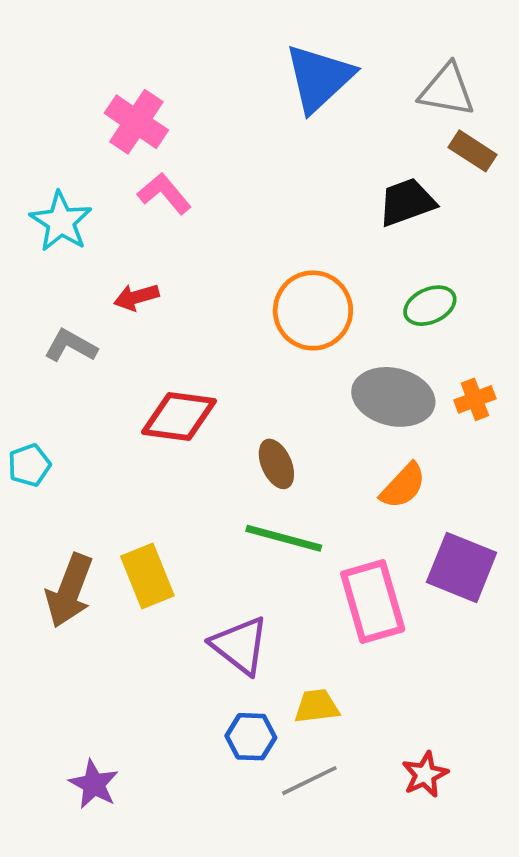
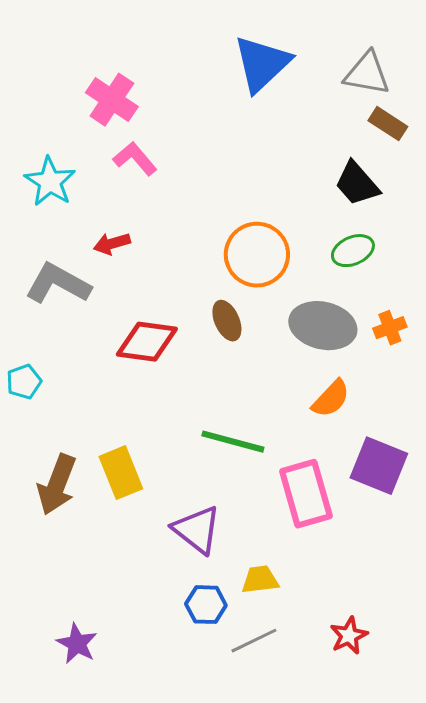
black trapezoid: (407, 202) -> (357, 184), moved, turned -111
gray L-shape: (71, 346) -> (58, 284), size x1.5
brown ellipse: (276, 464) -> (227, 321), moved

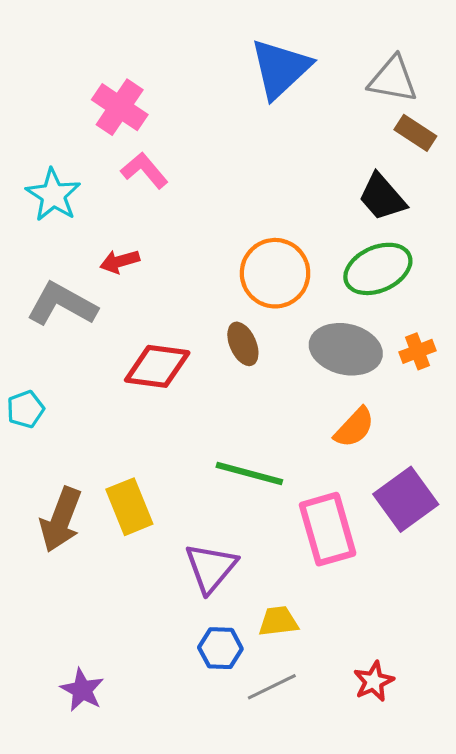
green ellipse: (353, 251) -> (378, 269), size x1.5
purple square: (379, 466) -> (406, 499), turned 32
purple triangle: (197, 530) -> (211, 568), turned 32

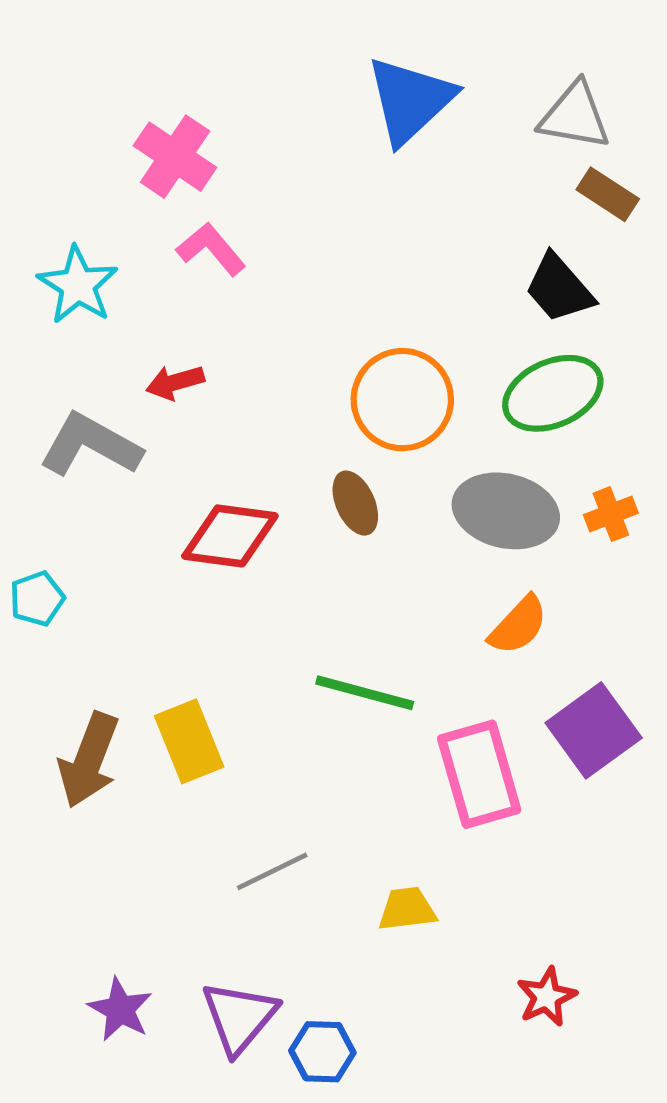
purple triangle: (211, 568) -> (239, 1017), moved
blue hexagon: (220, 648) -> (322, 1052), moved
gray line: (272, 687) -> (272, 871), moved

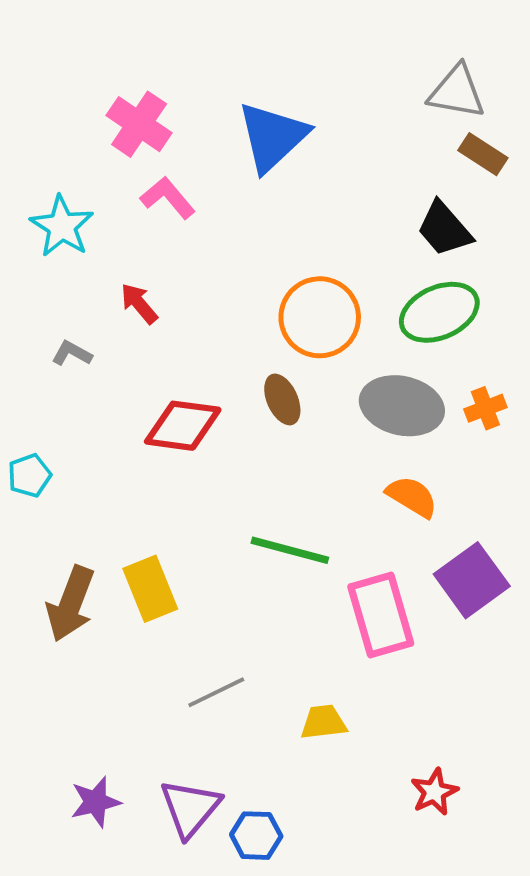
blue triangle: (410, 100) -> (272, 137), moved
red arrow: (175, 382) -> (139, 304), turned 66
gray L-shape: (90, 445) -> (72, 353), size x0.5
orange semicircle: (518, 625) -> (412, 497), turned -102
purple star: (120, 1009) -> (95, 802), turned 30

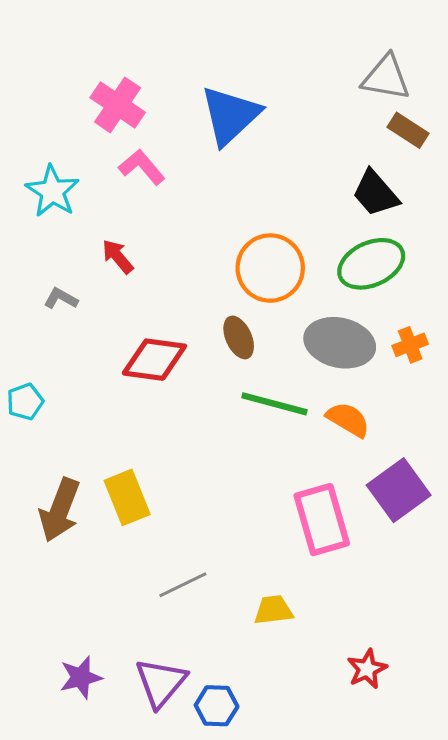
green line: (290, 550) -> (274, 404), moved

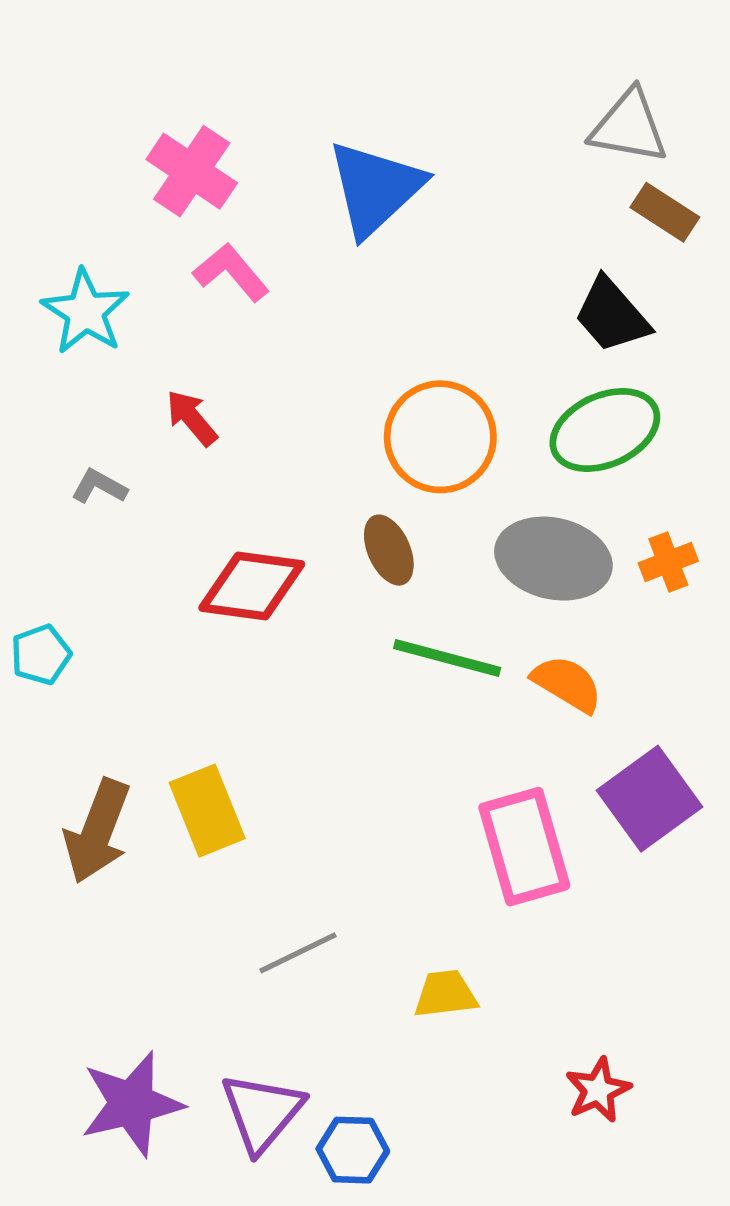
purple star: (81, 677) -> (132, 1104), size x1.5

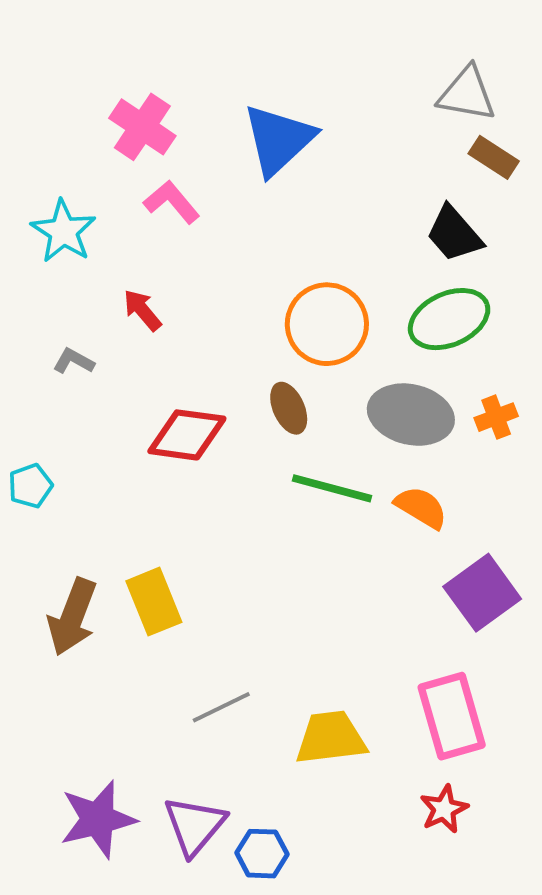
pink rectangle: (524, 847) -> (452, 716), moved
yellow trapezoid: (445, 994) -> (331, 738), size x1.5

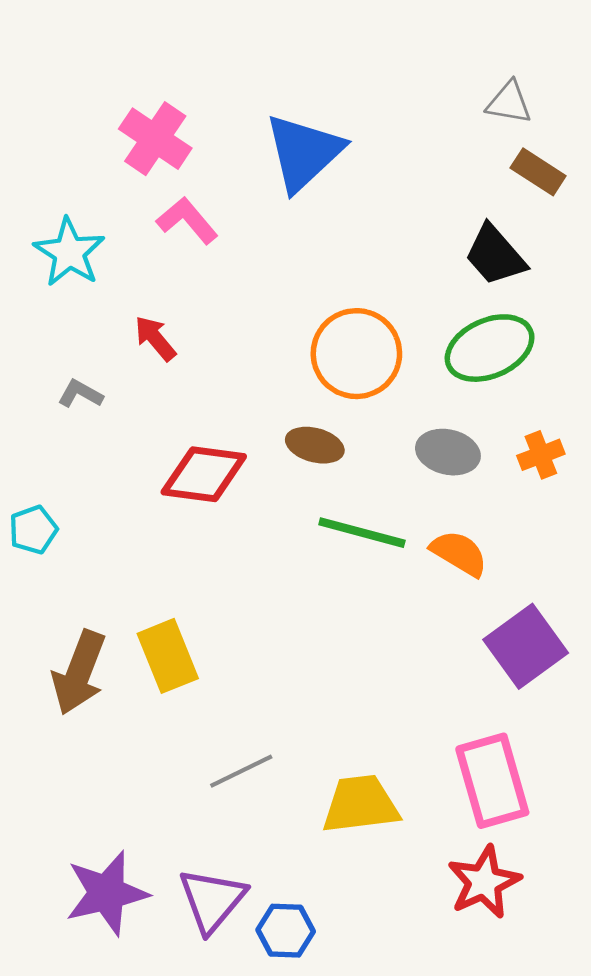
gray triangle: (467, 94) -> (509, 103), size x0.7
brown ellipse: (289, 408) -> (315, 445), turned -51
gray ellipse: (411, 415) -> (448, 452), size x0.7
red star: (444, 809) -> (484, 882), size x1.4

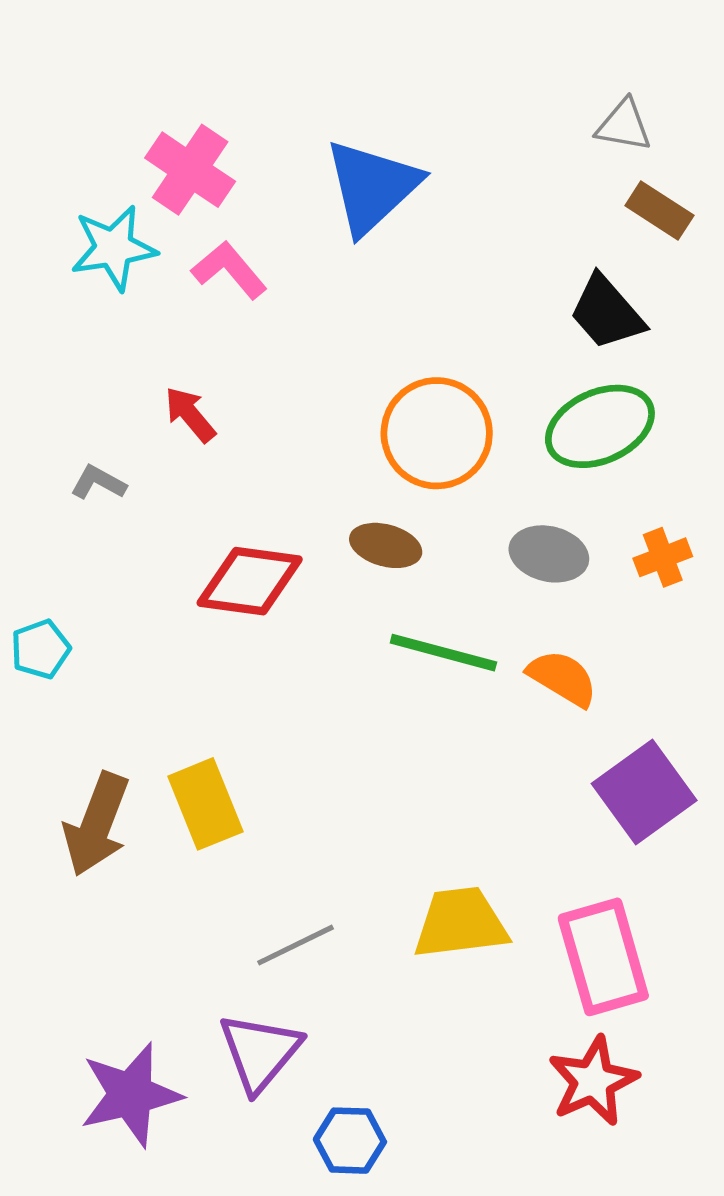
cyan star: (69, 252) -> (114, 248), moved, turned 30
yellow trapezoid: (361, 804) -> (460, 923), moved
purple triangle: (212, 900) -> (260, 1052), moved

